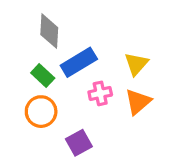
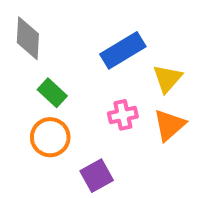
gray diamond: (49, 31) -> (28, 38), moved
blue rectangle: (79, 62) -> (123, 50), moved

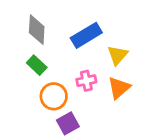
gray diamond: (28, 38) -> (37, 30), moved
orange circle: (50, 137) -> (54, 96), moved

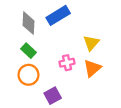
blue rectangle: (86, 35) -> (58, 15), moved
orange circle: (54, 96) -> (28, 75), moved

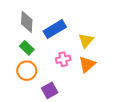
blue rectangle: (58, 15) -> (55, 29), moved

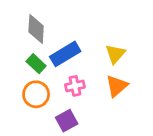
blue rectangle: (55, 29) -> (65, 54), moved
pink cross: (63, 59) -> (75, 86), moved

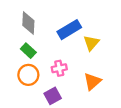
blue rectangle: (65, 54) -> (69, 30), moved
orange triangle: (117, 86) -> (92, 81), moved

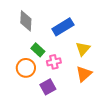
yellow triangle: (91, 43) -> (83, 49), moved
green rectangle: (28, 51) -> (38, 50), moved

